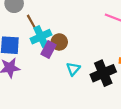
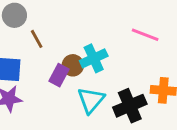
cyan cross: (41, 37) -> (94, 58), moved
cyan triangle: (73, 69) -> (91, 100), size x1.5

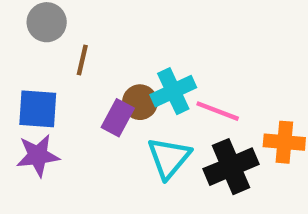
pink line: (145, 35) -> (218, 111), moved
brown line: (37, 39) -> (82, 60), turned 42

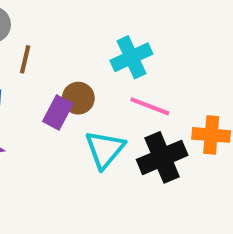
cyan cross: (173, 91) -> (131, 57), moved

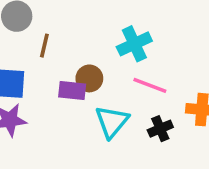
purple rectangle: (58, 112) -> (72, 91), turned 68
black cross: (162, 157) -> (160, 129), size x0.6

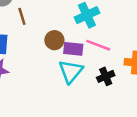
brown line: (44, 46) -> (22, 16), turned -30
purple rectangle: (72, 91) -> (73, 49), moved

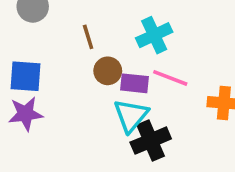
brown line: (22, 16) -> (88, 37), moved
black cross: (106, 76) -> (151, 141), moved, size x1.5

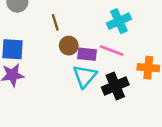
cyan cross: (154, 35) -> (119, 21), moved
black cross: (151, 141) -> (115, 86), moved

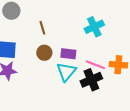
brown circle: (69, 46) -> (44, 53), moved
pink line: (112, 51) -> (95, 65), moved

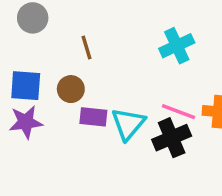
brown circle: (44, 53) -> (71, 89), moved
purple rectangle: (68, 54) -> (93, 117), moved

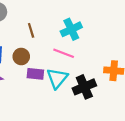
cyan cross: (177, 46) -> (71, 29), moved
pink line: (178, 112) -> (64, 53), moved

